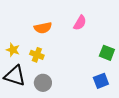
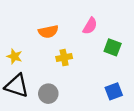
green square: (107, 53) -> (113, 47), moved
yellow cross: (37, 55) -> (64, 58), moved, turned -32

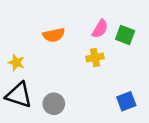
green square: (113, 47) -> (125, 35), moved
yellow cross: (64, 58) -> (95, 57), moved

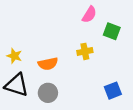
pink semicircle: (100, 29) -> (89, 14), moved
orange semicircle: (54, 35) -> (48, 64), moved

